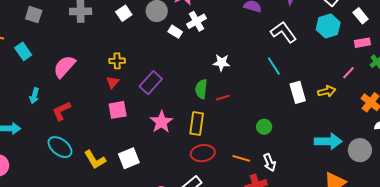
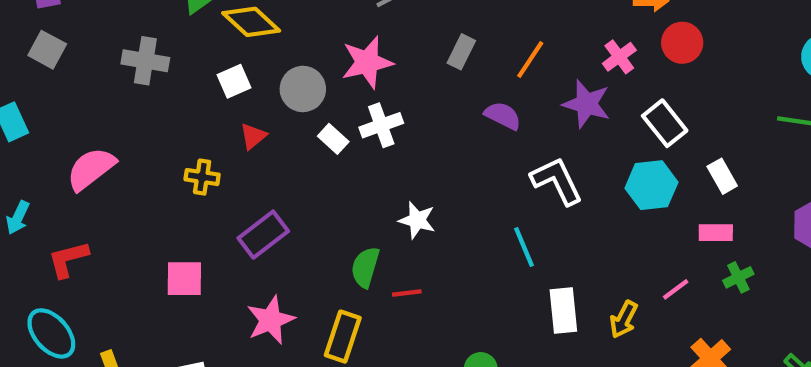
red triangle: (113, 82) -> (253, 136), moved
yellow arrow: (327, 91) -> (624, 319), turned 120

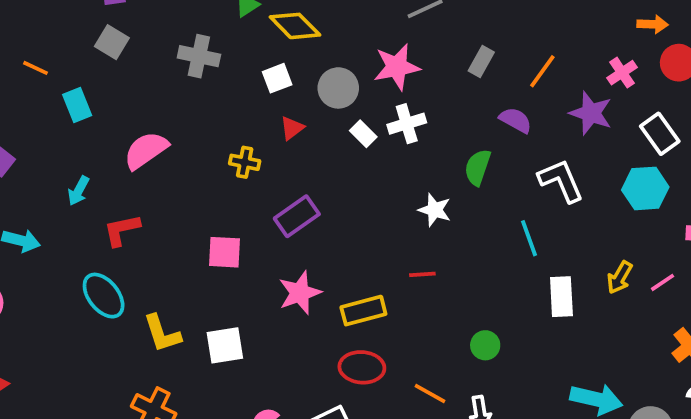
green semicircle: (365, 267) -> (478, 167), moved
yellow arrow: (624, 319) -> (620, 277), moved
yellow rectangle: (343, 337) -> (363, 311), turned 54

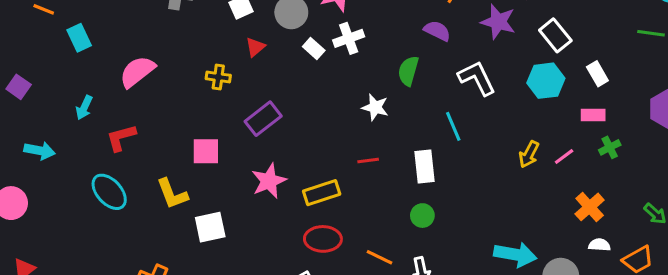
white rectangle: (561, 297) -> (424, 166), moved
yellow L-shape: (162, 333) -> (172, 194), moved

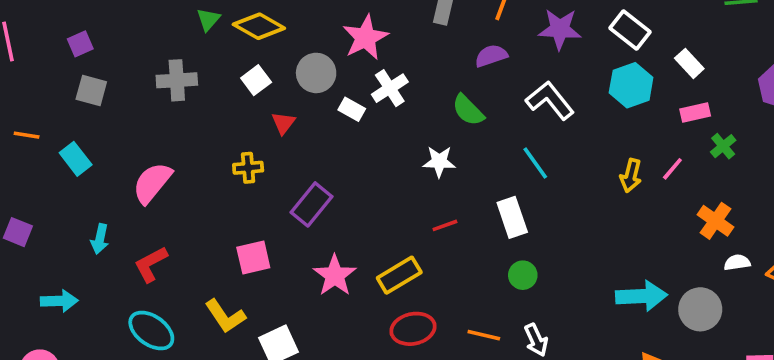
purple semicircle: (437, 31) -> (491, 56), turned -32
green semicircle: (408, 71) -> (468, 110), turned -48

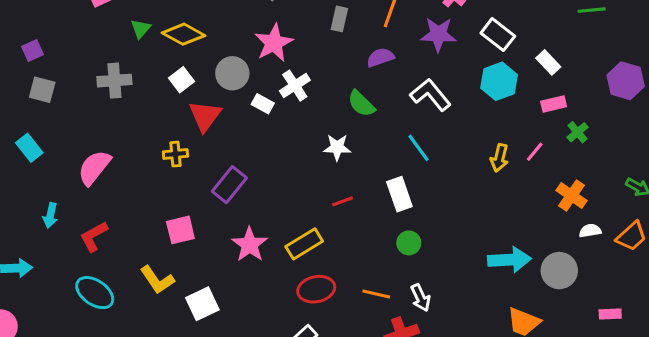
red triangle: (283, 123) -> (205, 116), size x1.6

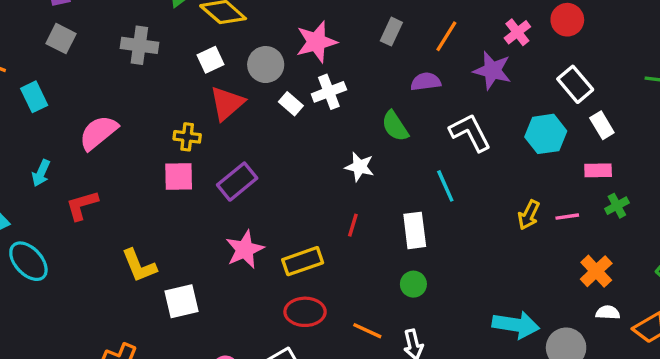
white rectangle: (498, 35) -> (575, 84), moved
pink line: (535, 152) -> (567, 217), turned 30
red line: (343, 201) -> (353, 225), turned -65
pink square: (180, 230) -> (179, 177), moved
cyan ellipse: (95, 293) -> (28, 261), moved

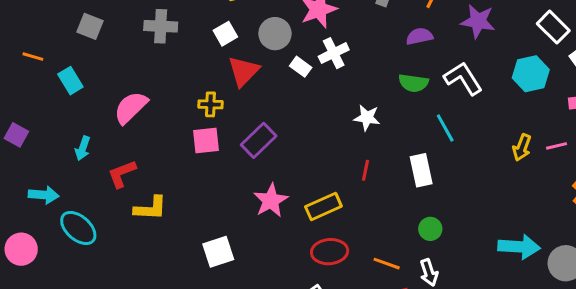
green semicircle: (395, 126) -> (413, 83), moved, turned -44
yellow L-shape: (139, 266) -> (150, 208), moved, turned -60
green circle: (413, 284) -> (430, 229), moved

